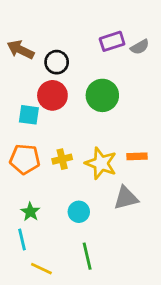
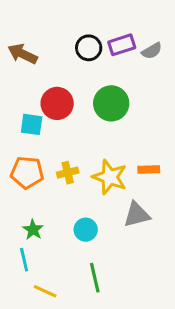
black circle: (57, 62) -> (89, 48), moved

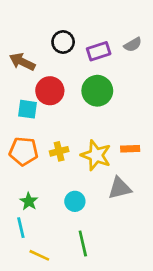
purple rectangle: (122, 45) -> (99, 51), moved
black circle: (89, 48) -> (63, 42), moved
brown arrow: (23, 54) -> (22, 62), moved

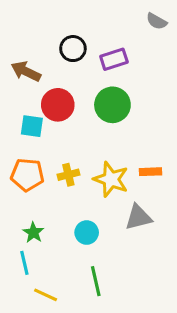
gray semicircle: (133, 45) -> (157, 21), moved, turned 60

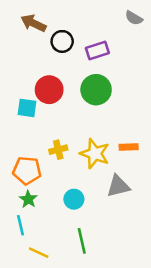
brown arrow: (26, 71) -> (33, 23), moved
orange pentagon: (27, 175) -> (27, 171), moved

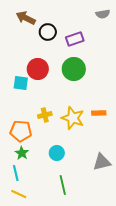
gray semicircle: (134, 18) -> (103, 14), turned -40
gray triangle: (118, 186) -> (102, 162), moved
yellow line: (39, 253) -> (19, 194), moved

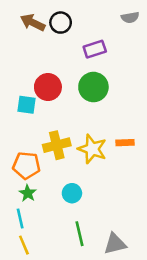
black circle: (48, 32) -> (61, 23), moved
yellow cross: (45, 115) -> (57, 145), size x1.5
gray triangle: (102, 162) -> (115, 244), moved
yellow line: (19, 194) -> (24, 245), turned 42

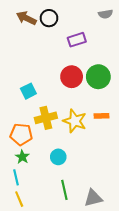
red circle: (48, 87) -> (72, 77), moved
green circle: (93, 87) -> (98, 77), moved
cyan square: (26, 105) -> (28, 91), moved, turned -35

